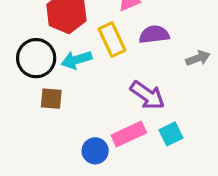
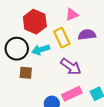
purple arrow: (147, 95) -> (71, 67), moved

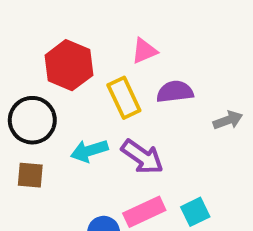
cyan arrow: (41, 50) -> (89, 151), moved
brown square: (26, 73) -> (30, 175), moved

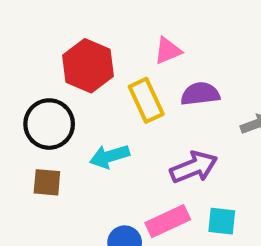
purple arrow: (142, 157) -> (194, 167), moved, turned -57
cyan square: (195, 212) -> (222, 221), turned 32

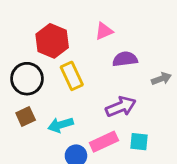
yellow rectangle: (146, 100) -> (72, 76), moved
cyan arrow: (110, 156) -> (61, 125), moved
brown square: (47, 182) -> (26, 116), turned -30

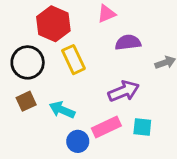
cyan arrow: (61, 125) -> (62, 110), turned 40

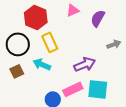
purple semicircle: (128, 42) -> (98, 18), moved, turned -54
cyan arrow: (62, 110) -> (42, 64), moved
cyan square: (142, 127) -> (98, 89), size x1.5

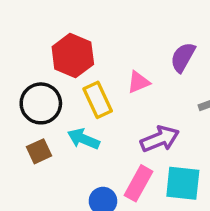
pink triangle: (73, 10) -> (138, 82), moved
pink rectangle: (73, 89) -> (138, 183), turned -36

